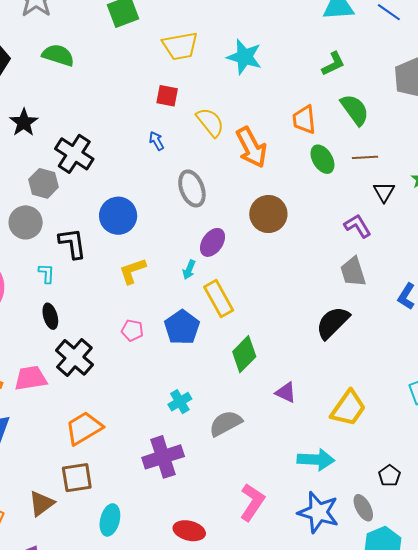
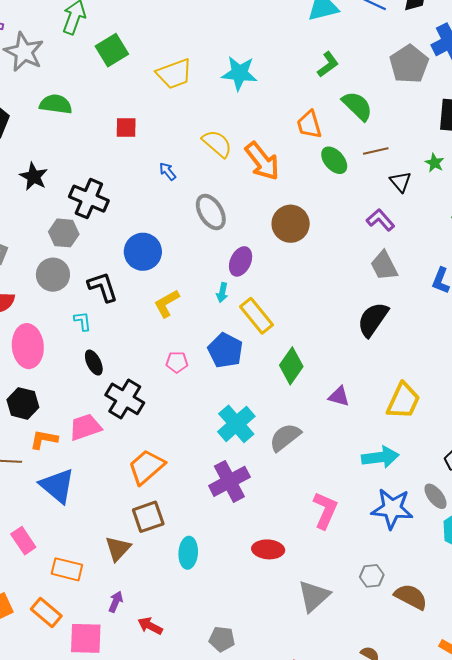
red square: (167, 96) -> (126, 127), moved
cyan cross: (180, 402) -> (236, 424), size x1.6

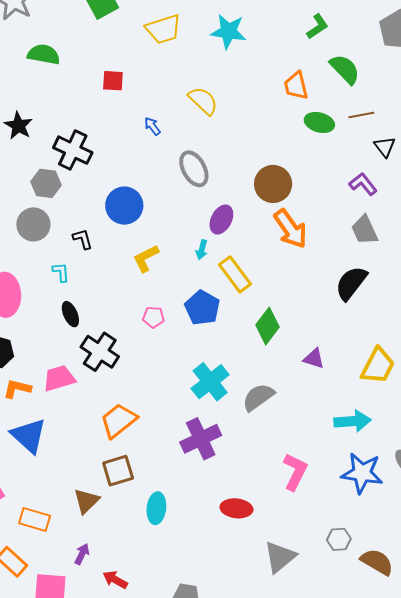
green ellipse: (334, 160) -> (319, 122), turned -36
orange arrow: (262, 161) -> (291, 229), moved
black L-shape: (103, 287) -> (83, 239), size x0.7

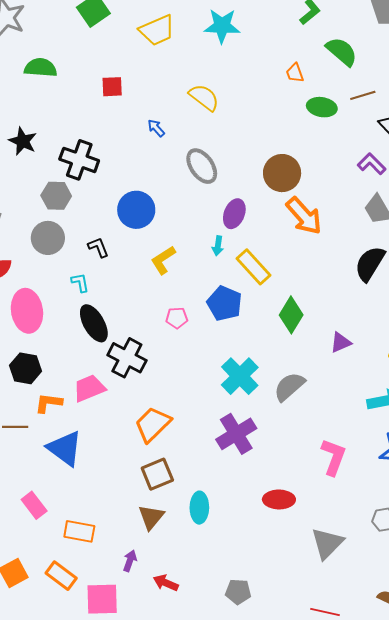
orange trapezoid: (296, 86) -> (295, 73), size x0.7
black ellipse: (70, 314) -> (94, 323), size x1.5
purple triangle: (314, 359) -> (341, 342), turned -35
brown triangle: (86, 501) -> (151, 517), moved

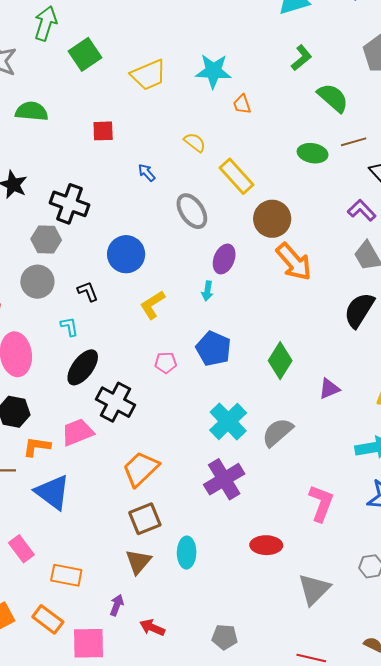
orange trapezoid: (295, 73) -> (242, 104), moved
yellow semicircle: (204, 97) -> (195, 142), size x0.7
yellow rectangle: (253, 267) -> (237, 176), moved
black ellipse: (94, 323) -> (83, 367), turned 66

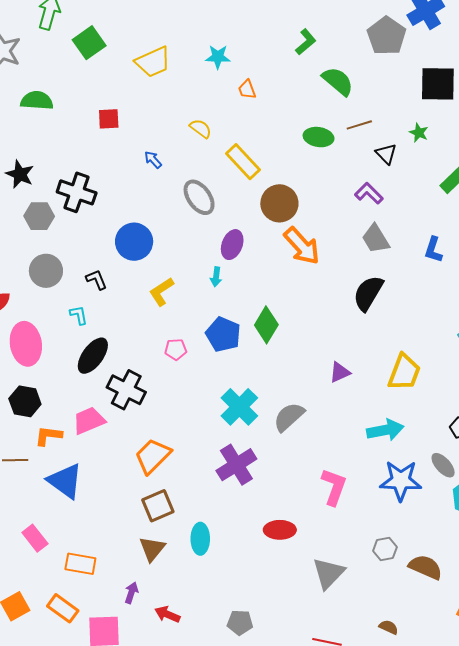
cyan star: (213, 71) -> (218, 57), size x0.7
gray hexagon: (46, 239) -> (39, 216), moved
green diamond: (280, 361) -> (266, 325), moved

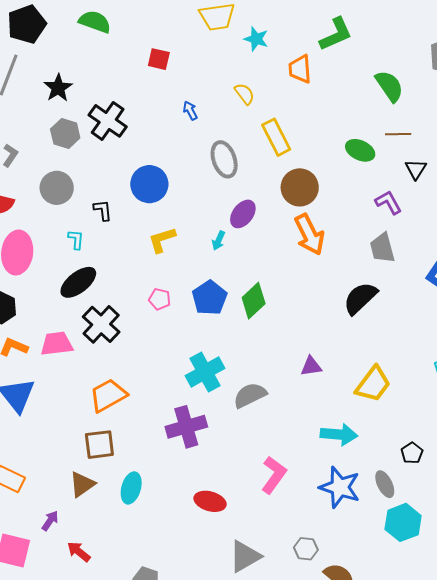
green L-shape: (306, 42) -> (336, 34), moved, size x1.4
cyan star: (218, 57) -> (256, 39), moved
orange trapezoid: (247, 90) -> (300, 69), size x1.4
green ellipse: (319, 137) -> (360, 150), moved

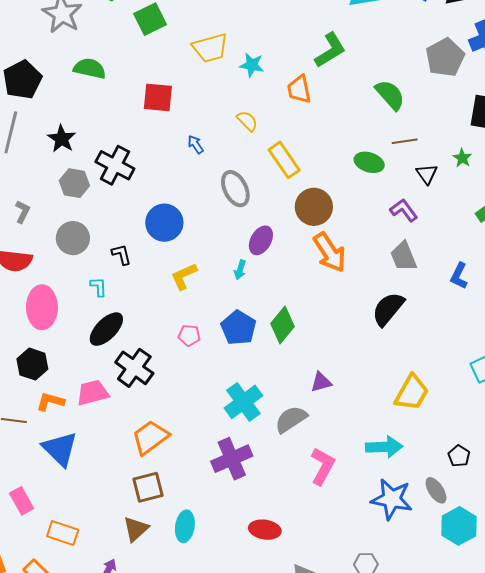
red square: (159, 59) -> (158, 97), size x1.4
purple triangle: (311, 366) -> (321, 382), moved
pink L-shape: (274, 475) -> (323, 466), moved

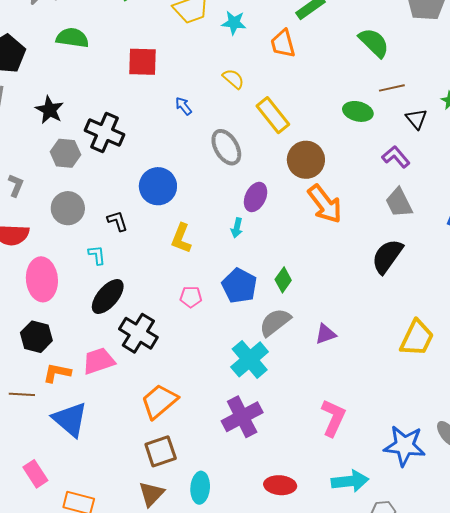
yellow L-shape: (184, 276) -> (181, 238), turned -40
green diamond: (283, 325) -> (283, 280), size x0.7
gray semicircle: (291, 419) -> (275, 322), moved
cyan arrow: (384, 447) -> (350, 481), moved

